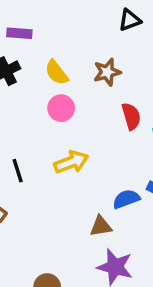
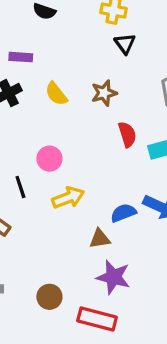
black triangle: (130, 20) -> (125, 44), turned -45
pink circle: (61, 108) -> (49, 159), moved
yellow arrow: (71, 162) -> (68, 198), moved

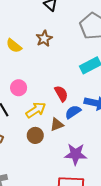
red semicircle: (127, 134) -> (61, 94), moved
brown triangle: (100, 239) -> (57, 125), moved
brown circle: (49, 297) -> (35, 135), moved

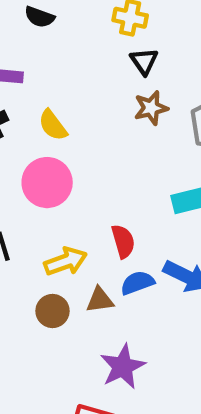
brown star: (44, 39) -> (151, 108), moved
pink circle: (19, 88) -> (47, 183), moved, size x1.5
purple star: (76, 154) -> (123, 367), turned 30

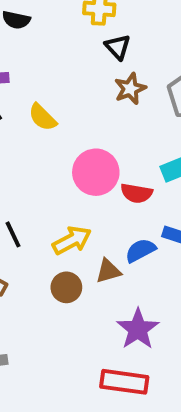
pink circle: (47, 183) -> (96, 172), moved
red semicircle: (123, 241) -> (136, 193), moved, turned 124

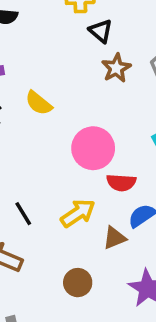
red semicircle: (136, 193) -> (121, 183), moved
brown circle: (66, 287) -> (78, 283), moved

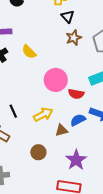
red semicircle: (121, 183) -> (76, 94), moved

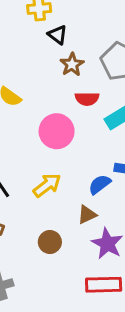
red semicircle: (76, 94) -> (87, 99), moved
brown triangle: (61, 130) -> (87, 215), moved

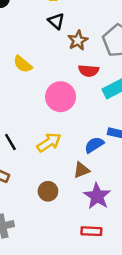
black triangle: (58, 35) -> (56, 21), moved
red rectangle: (104, 285) -> (91, 231), size x0.7

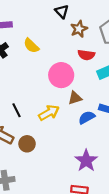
brown triangle: (81, 170) -> (75, 98), moved
brown circle: (48, 191) -> (27, 144), moved

